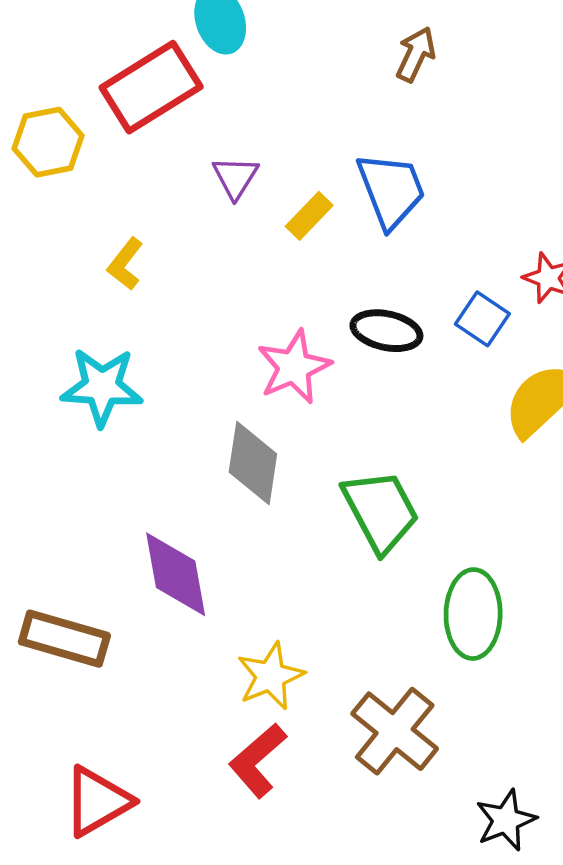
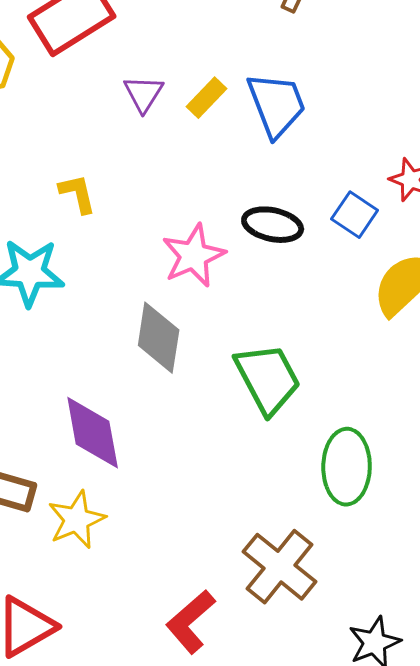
yellow rectangle: (309, 216) -> (207, 98), moved
yellow L-shape: (125, 264) -> (78, 194), moved, turned 129
yellow star: (271, 676) -> (77, 520), moved
red L-shape: (258, 760) -> (191, 622), moved

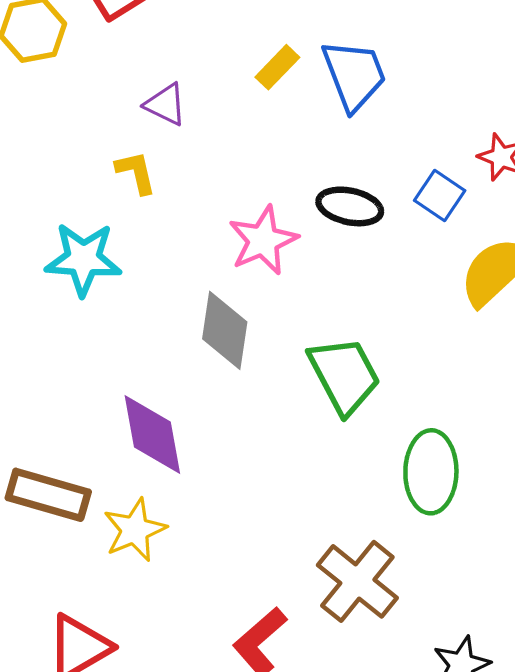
purple triangle: (144, 94) -> (166, 104), moved, turned -36

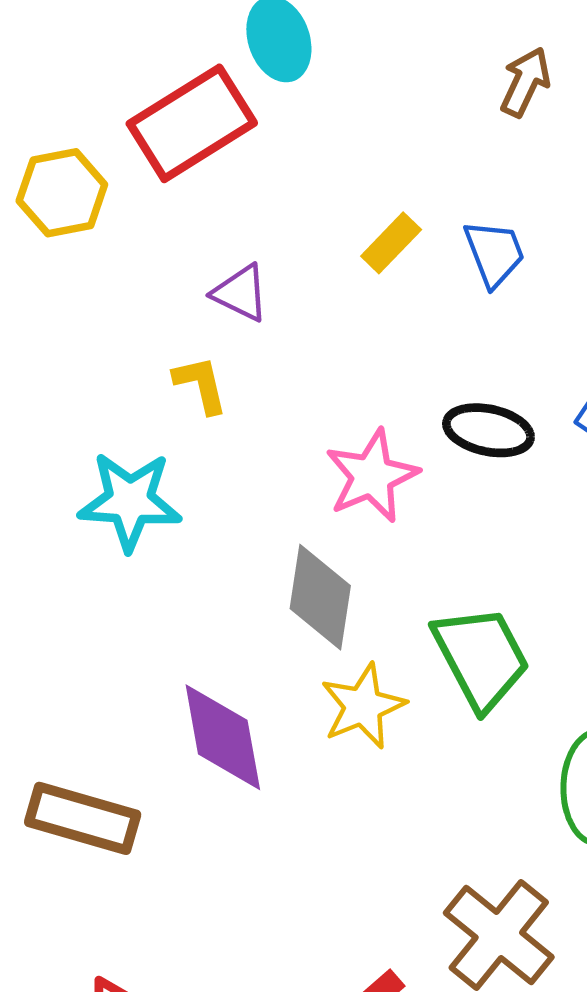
blue trapezoid: (354, 75) -> (494, 253), size x0.7
yellow star: (135, 530) -> (363, 706), moved

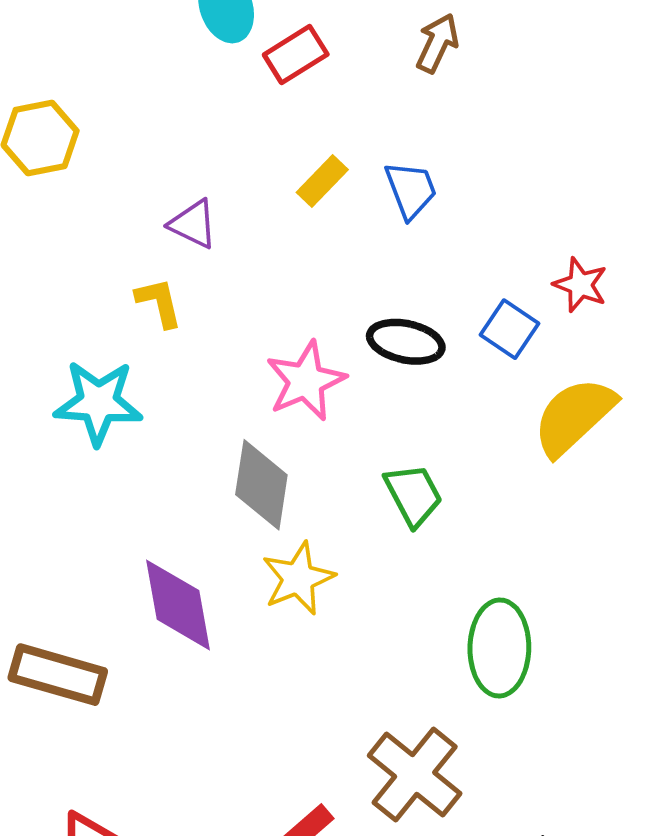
red rectangle: (192, 123) -> (296, 54), moved, size x0.6
green trapezoid: (481, 658) -> (413, 495), moved, size x0.7

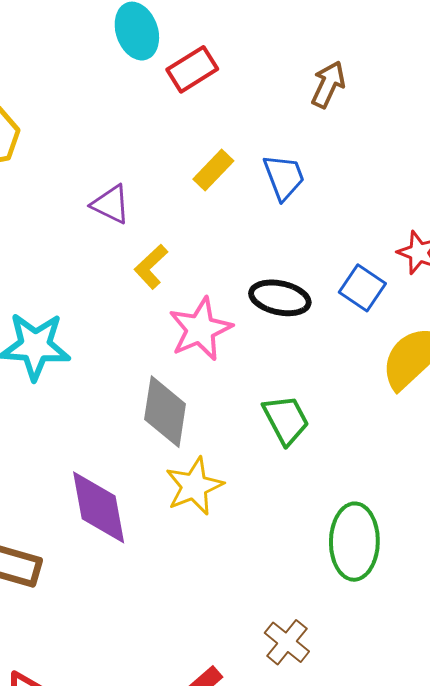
brown arrow: (437, 43) -> (328, 84), moved
yellow L-shape: (159, 303) -> (151, 267), moved, turned -120
brown cross: (415, 775) -> (287, 642), size x0.6

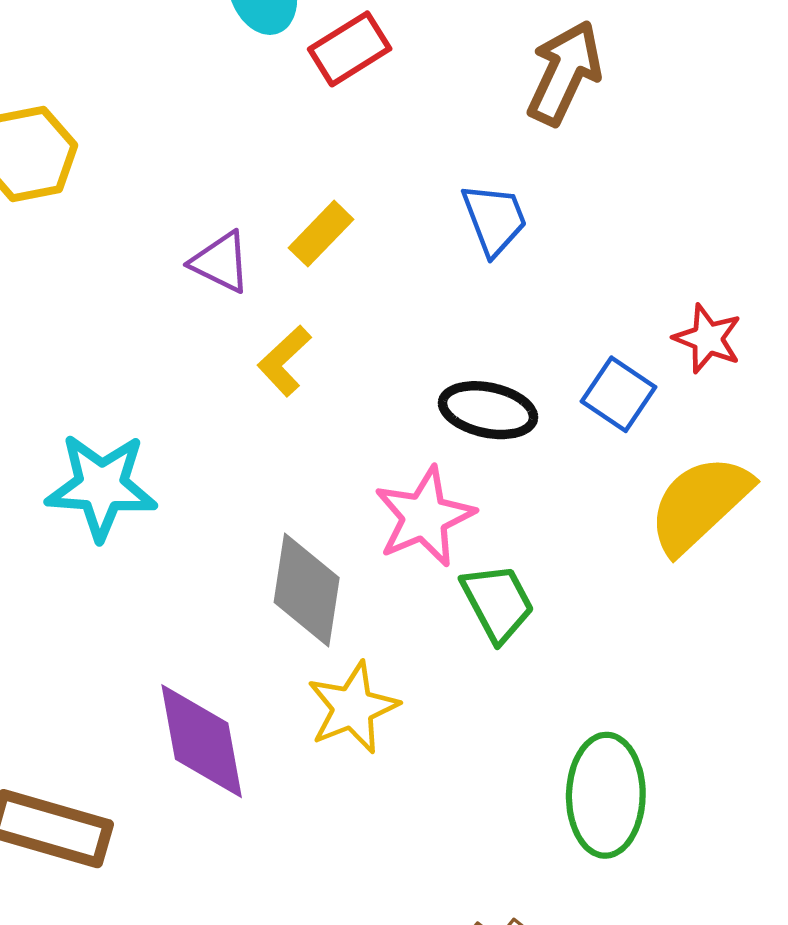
brown arrow: (328, 84) -> (564, 73), size x1.4
yellow rectangle: (213, 170) -> (321, 234), moved
pink star: (200, 329) -> (424, 517), moved

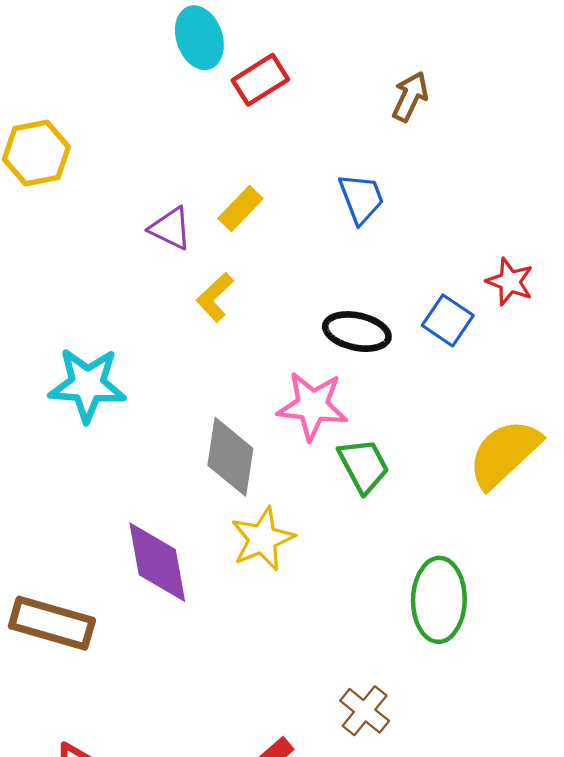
brown arrow: (564, 73) -> (410, 96), size x0.7
yellow semicircle: (700, 504) -> (504, 453), moved
pink star: (424, 517) -> (312, 406), turned 30

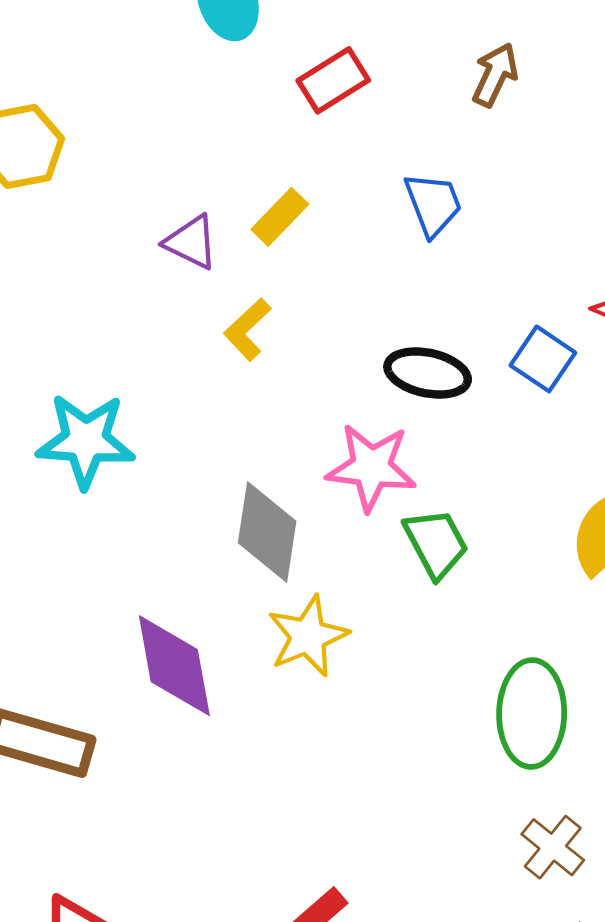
red rectangle: (260, 80) -> (333, 80), moved
brown cross: (365, 711) -> (553, 847), moved

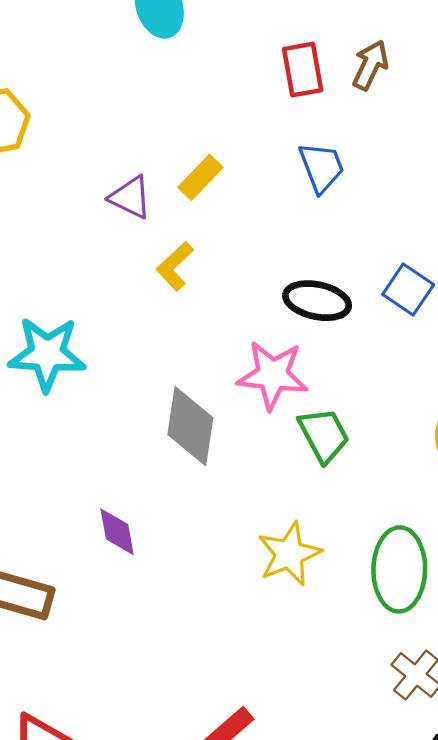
red rectangle: (333, 80) -> (303, 70), moved, turned -68
yellow star: (308, 636) -> (289, 554), moved
purple diamond: (174, 666) -> (117, 532), size x0.6

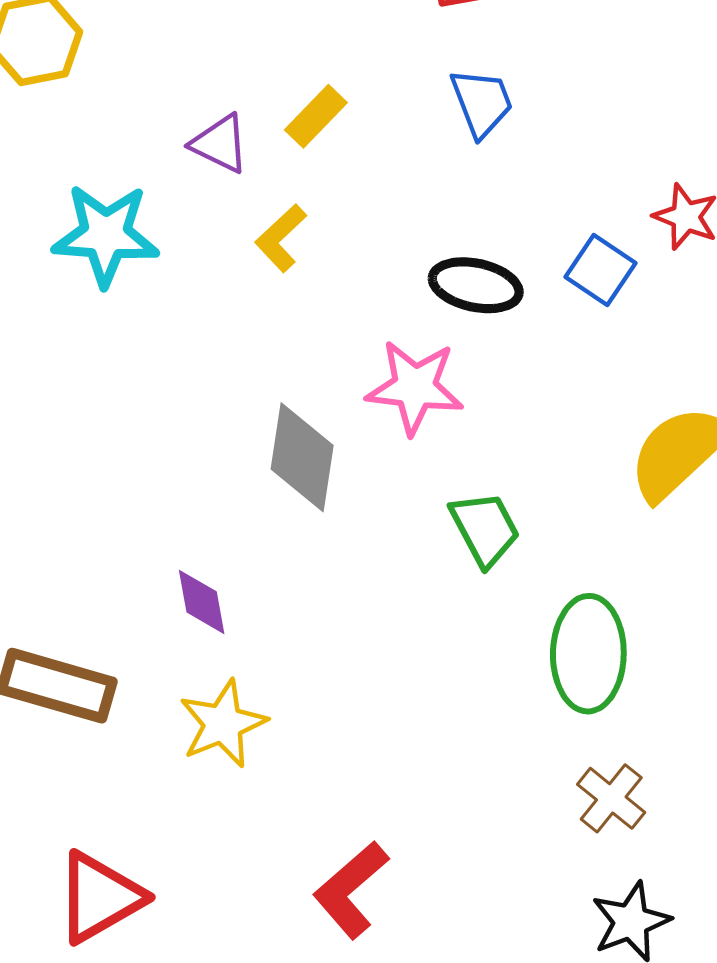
cyan star: (47, 354) -> (106, 235), moved
green trapezoid: (324, 435) -> (485, 529), moved
yellow star: (289, 554) -> (223, 724), moved

